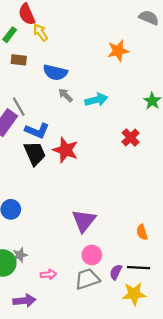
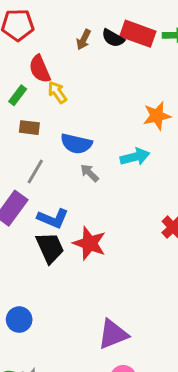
cyan arrow: (96, 100) -> (135, 157), moved
gray line: (19, 107) -> (35, 172), moved, turned 60
purple triangle: (84, 221) -> (113, 334), turned 30

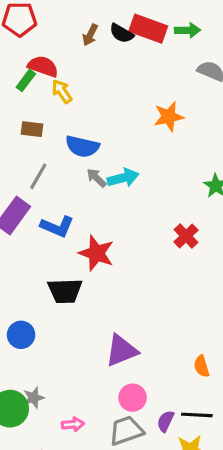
red semicircle: (40, 69) -> (43, 66), turned 132
green rectangle: (18, 95) -> (26, 80), moved
cyan arrow: (135, 157) -> (123, 178), moved
black trapezoid: (50, 248) -> (65, 291), moved, turned 112

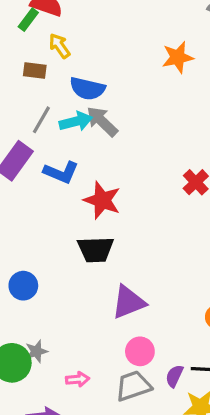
yellow arrow: (62, 91) -> (59, 46), moved
gray arrow: (96, 178) -> (102, 121), size x1.5
cyan arrow: (123, 178) -> (76, 121), moved
black trapezoid: (65, 291) -> (96, 250), moved

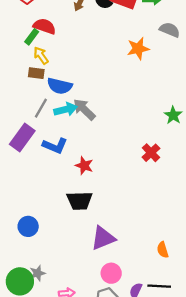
yellow arrow: (59, 46) -> (41, 56), moved
orange star: (178, 57) -> (138, 49), moved
blue semicircle: (87, 89) -> (60, 86), moved
red star: (102, 200) -> (84, 166), size x0.7

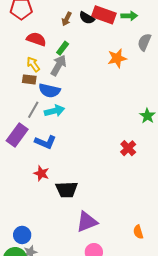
gray semicircle: (170, 30) -> (144, 42), turned -90
green rectangle: (32, 37) -> (63, 48), moved
gray arrow: (84, 109) -> (59, 65), moved, turned 75
red star: (84, 166) -> (41, 173), moved
blue circle: (28, 226) -> (22, 235), moved

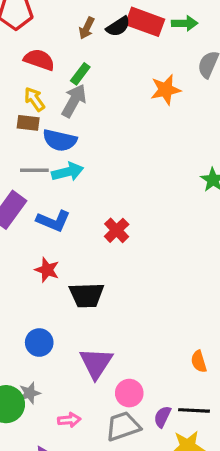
black semicircle: (87, 18) -> (118, 27), turned -63
gray line: (33, 110) -> (34, 170), turned 60
red cross: (128, 148) -> (117, 230), moved
purple triangle: (87, 222) -> (96, 363), moved, turned -35
blue circle: (22, 235) -> (39, 343), moved

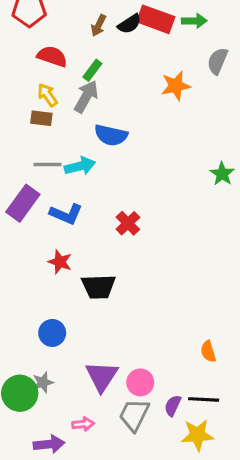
blue semicircle: (60, 140) -> (111, 135), moved
purple triangle: (96, 363) -> (102, 376), moved
pink arrow: (69, 420) -> (83, 424), moved
gray trapezoid: (123, 426) -> (134, 415), turned -45

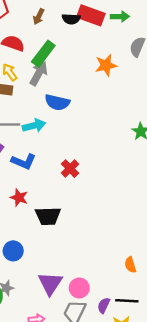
black semicircle: (129, 24) -> (71, 19), turned 36
brown arrow: (99, 25) -> (39, 17), moved
green rectangle: (92, 70) -> (43, 54), size x1.6

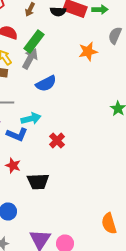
blue semicircle: (57, 102) -> (46, 84), turned -40
cyan arrow: (34, 126) -> (31, 118), moved
orange semicircle: (130, 265) -> (109, 224), size x1.5

